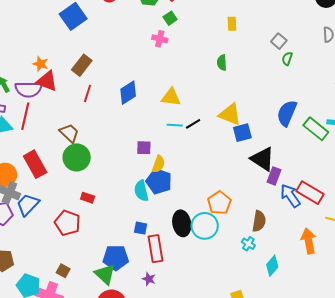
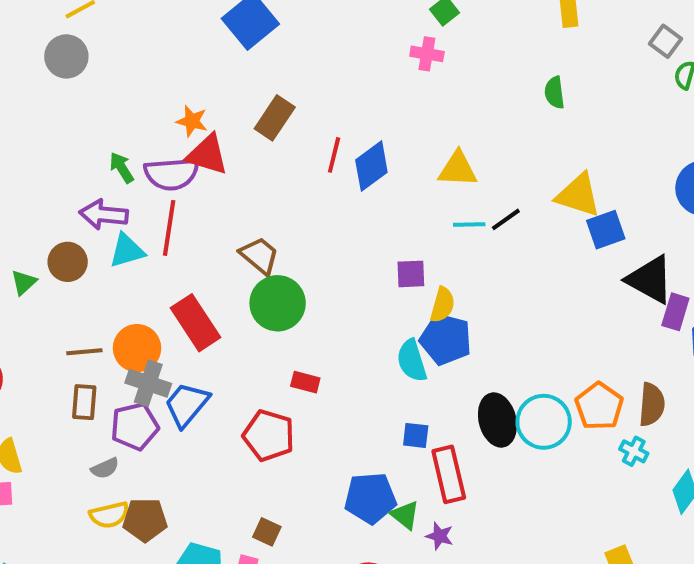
red line: (88, 93) -> (334, 155), moved
orange pentagon: (219, 203) -> (599, 406), moved
green triangle: (105, 274) -> (405, 515), moved, size x0.7

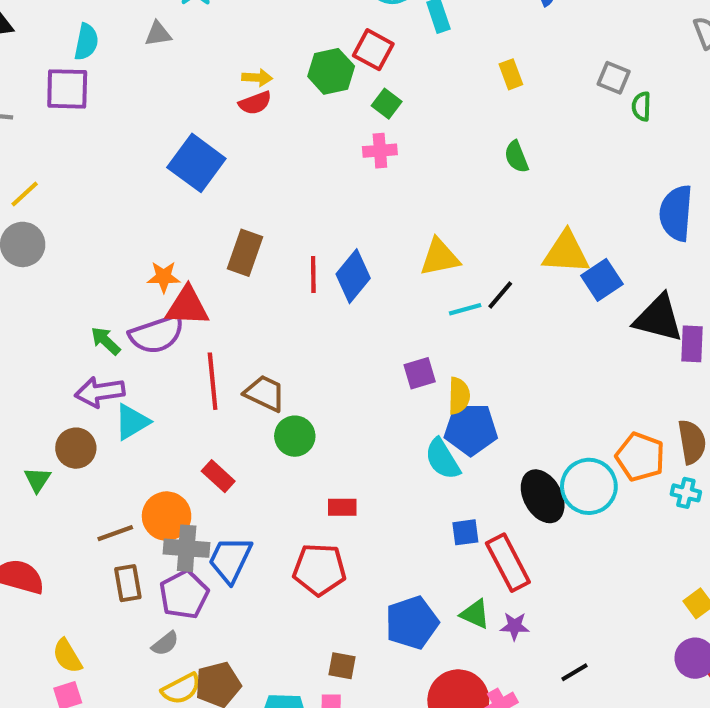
red line: (169, 228) -> (213, 381), moved
green circle: (278, 303) -> (295, 436), size x0.7
red rectangle: (195, 323) -> (218, 476), size x0.6
blue pentagon: (370, 498) -> (412, 623), moved

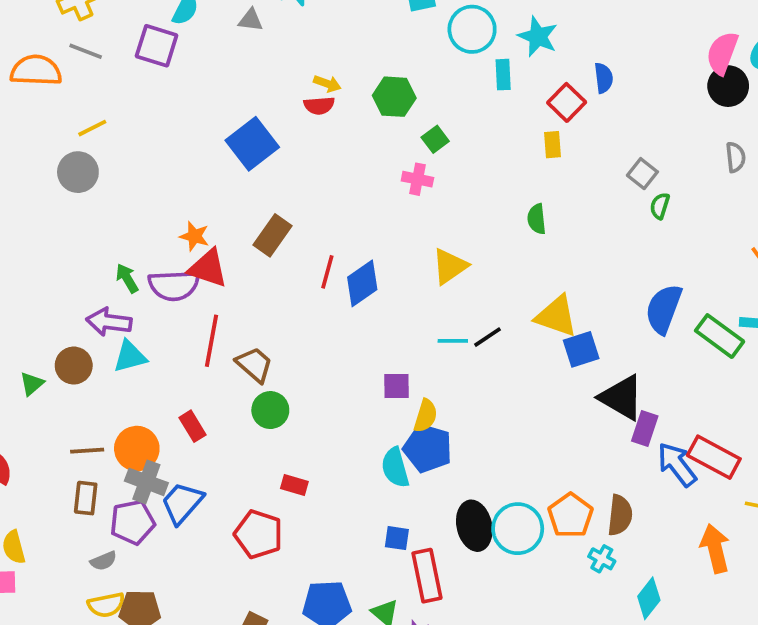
red square: (373, 50) -> (567, 102), moved
yellow triangle: (440, 257) -> (450, 266), moved, turned -39

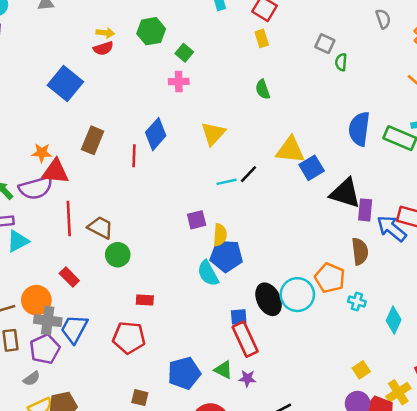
blue diamond: (362, 283) -> (156, 134), moved
brown semicircle: (620, 515) -> (360, 251), moved
blue square: (397, 538) -> (239, 317), moved

